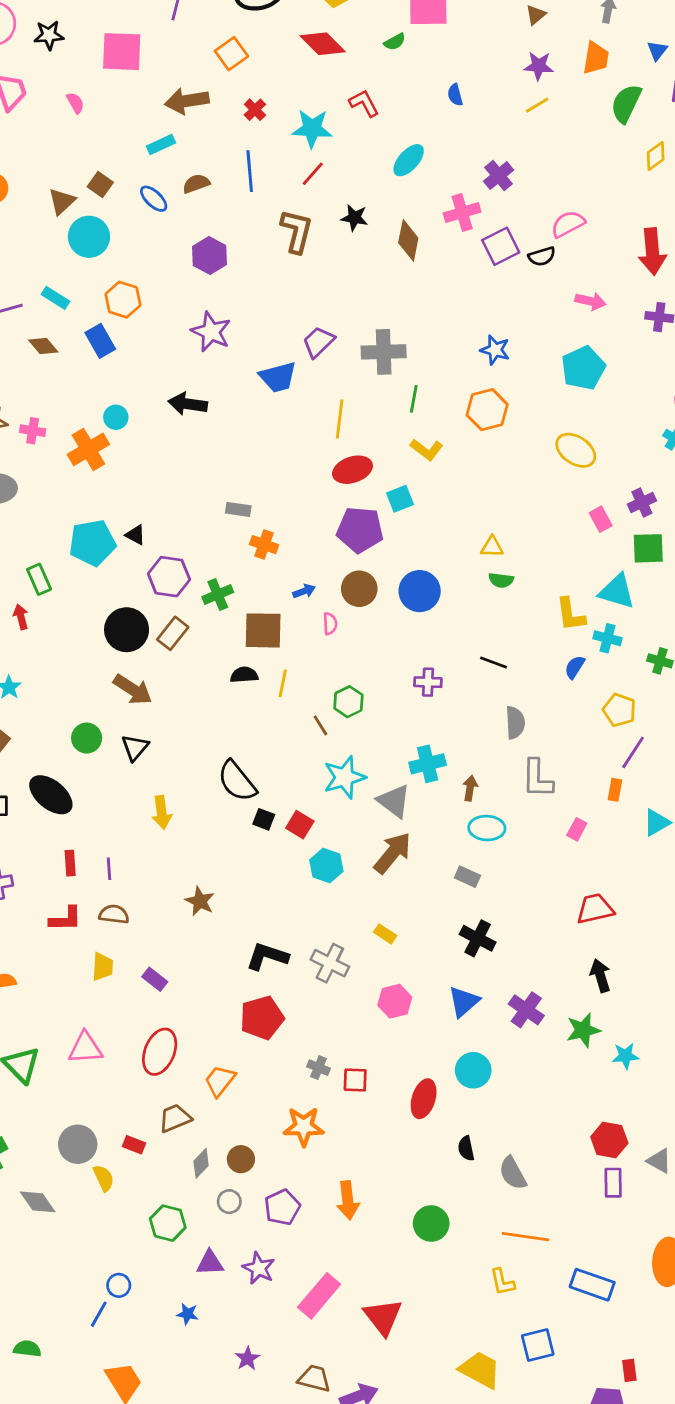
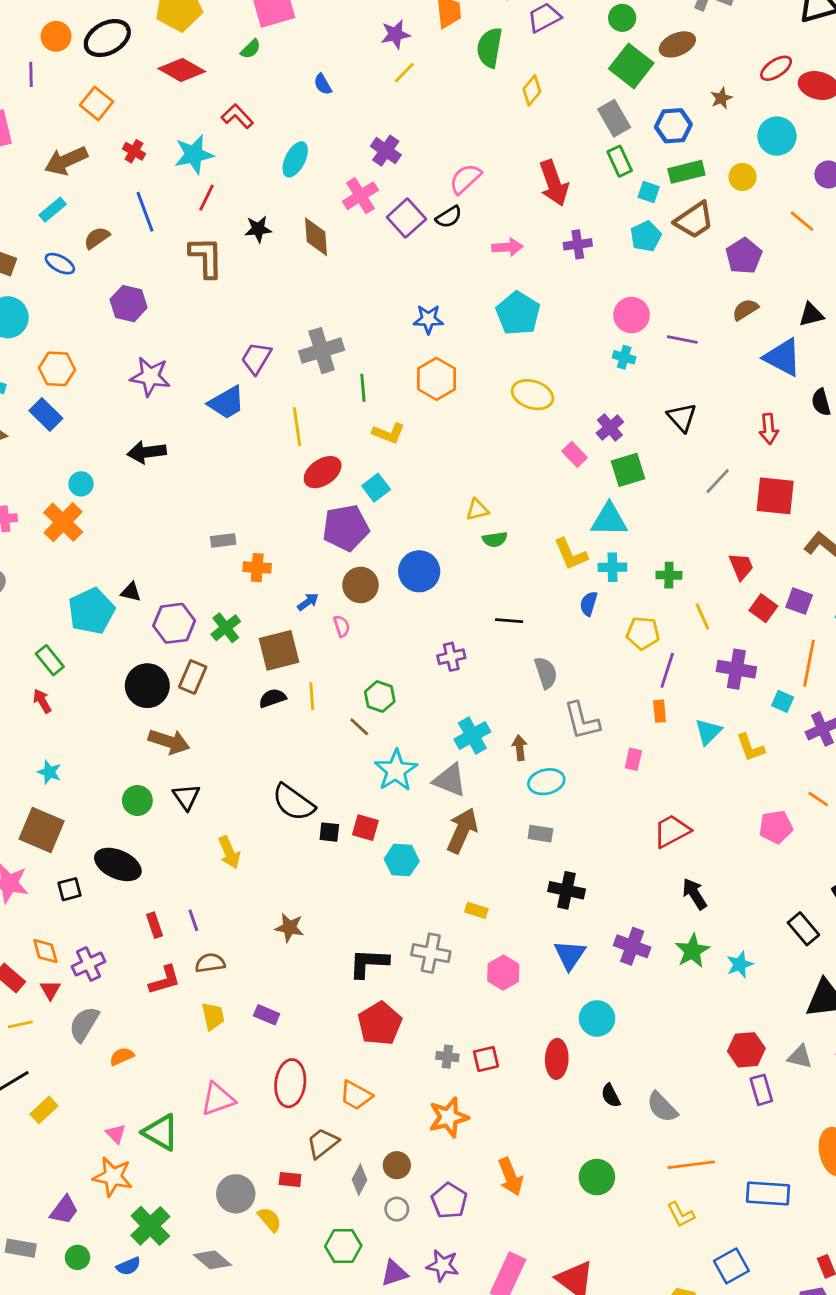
orange trapezoid: (220, 1081) -> (356, 1095), turned -84

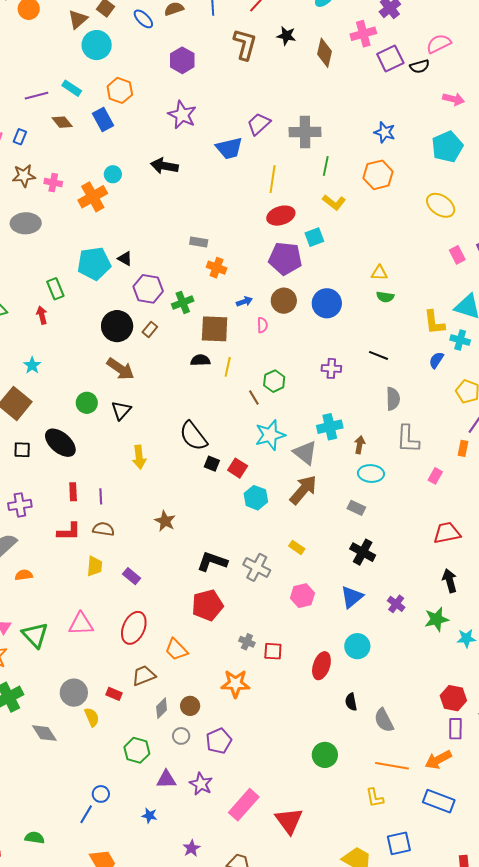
brown rectangle: (193, 677) -> (150, 329), size x0.7
purple cross: (632, 946) -> (396, 604), size x0.7
orange arrow: (510, 1177) -> (438, 760), moved, turned 68

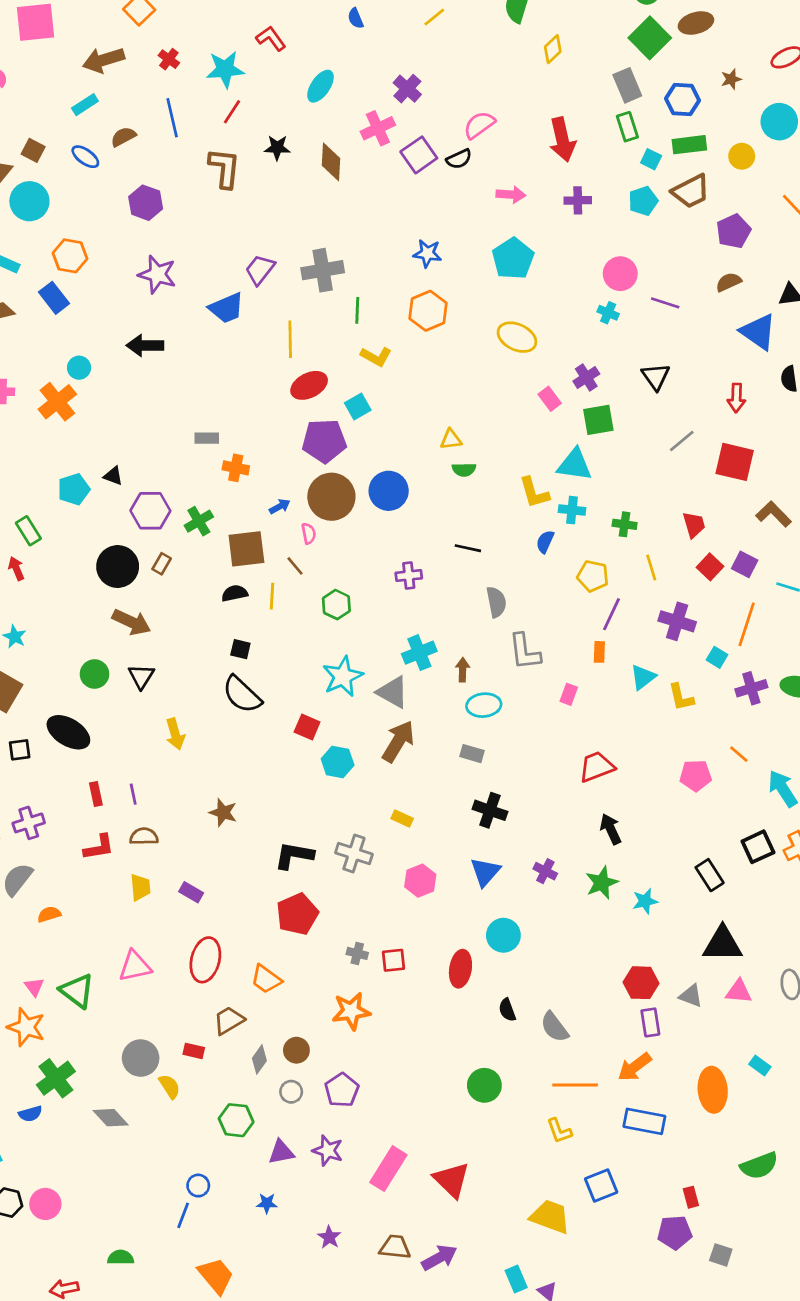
cyan pentagon: (94, 264) -> (74, 489), size x0.7
brown circle: (284, 301) -> (331, 497), size x1.4
brown line: (254, 398) -> (295, 566), moved
black square: (212, 464) -> (240, 649), moved

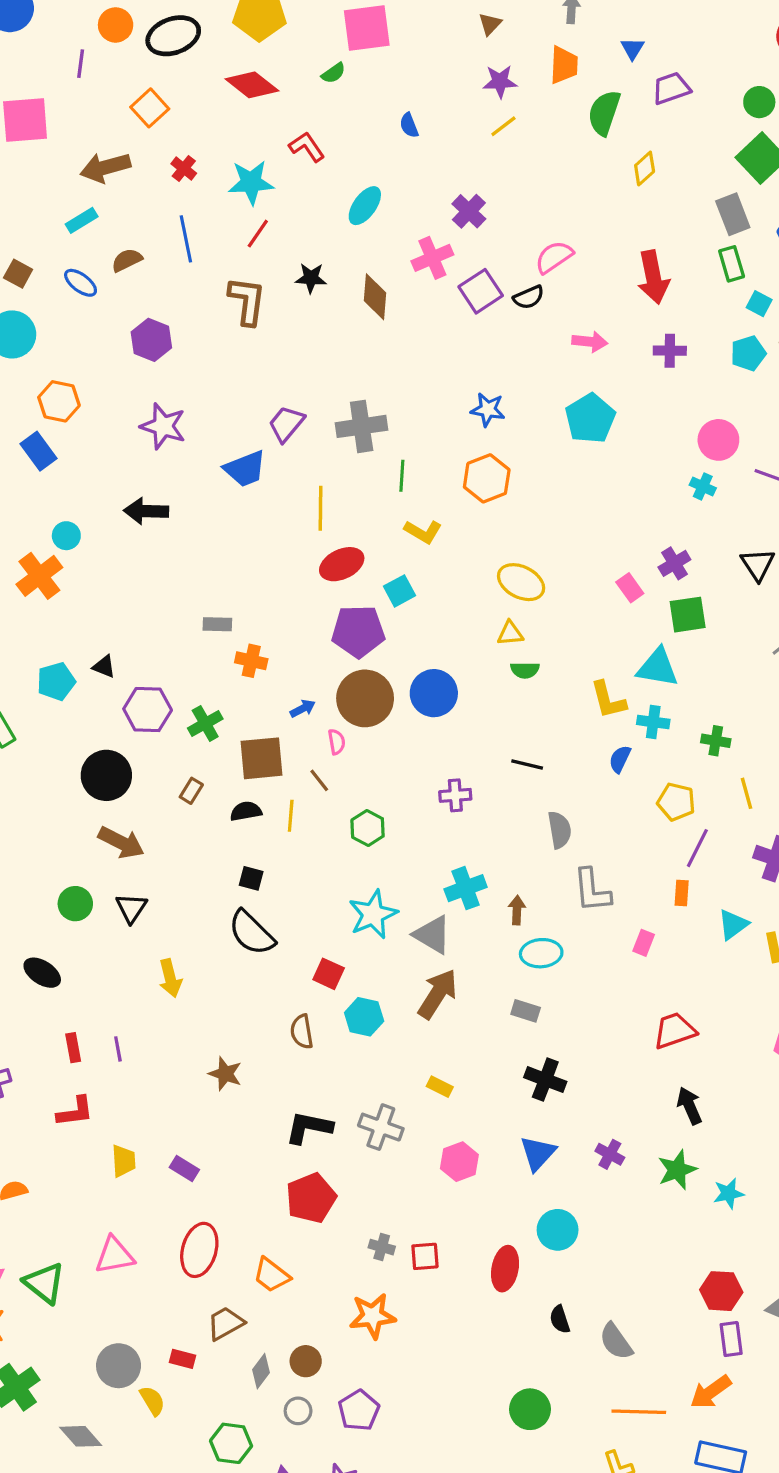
yellow ellipse: (517, 337) -> (521, 582), moved
brown rectangle: (162, 564) -> (191, 791), moved
black ellipse: (68, 732) -> (42, 973), size x0.7
brown semicircle: (144, 836) -> (302, 1032), moved, turned -100

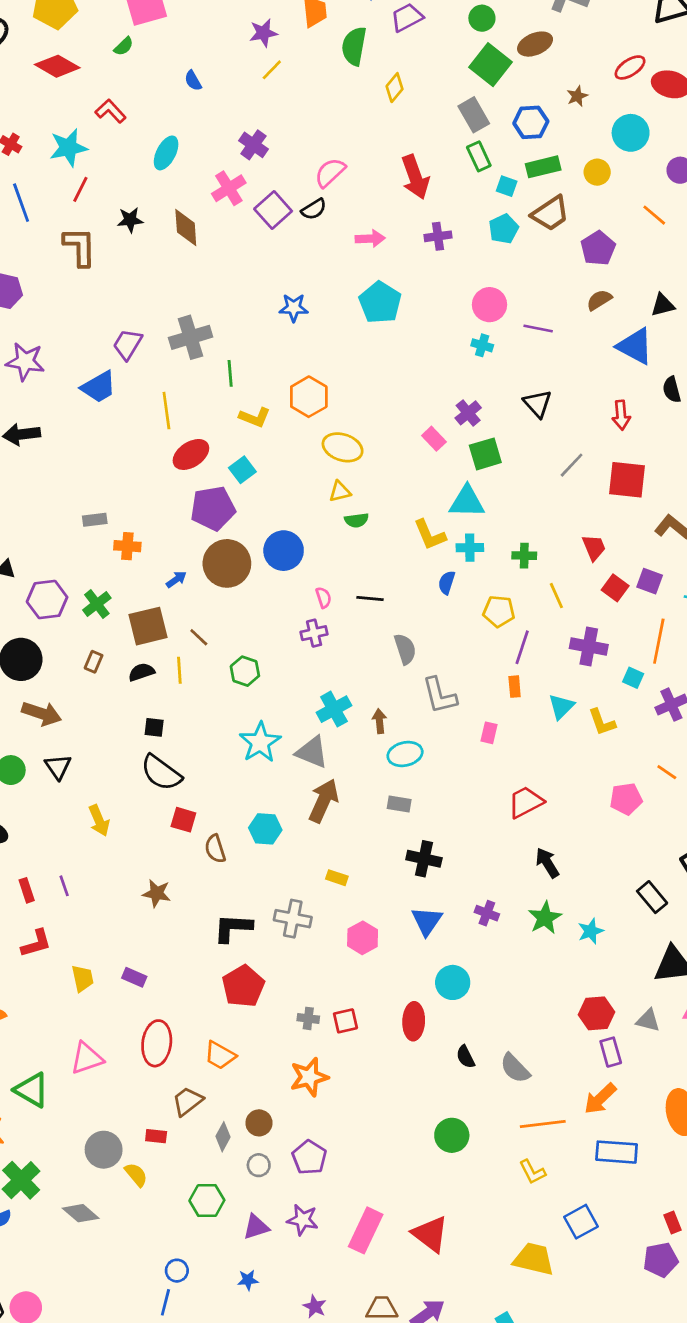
orange hexagon: (487, 478) -> (309, 397), moved
pink semicircle: (337, 742) -> (324, 598), moved
red square: (329, 974) -> (183, 820), moved

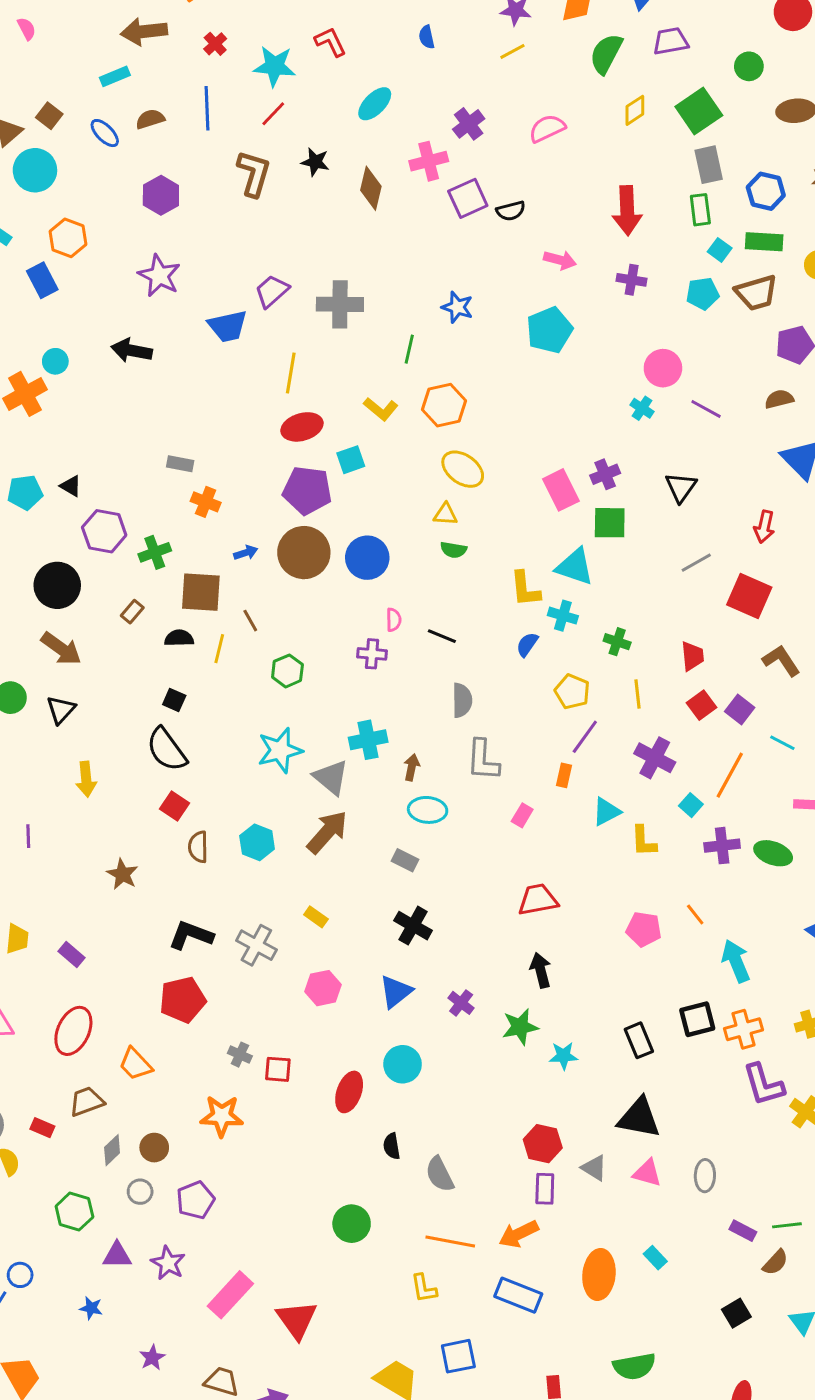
green square: (491, 65) -> (699, 111), moved
pink semicircle: (330, 173) -> (547, 128), moved
green line: (230, 373) -> (409, 349), moved
pink rectangle: (434, 439) -> (561, 490), size x1.5

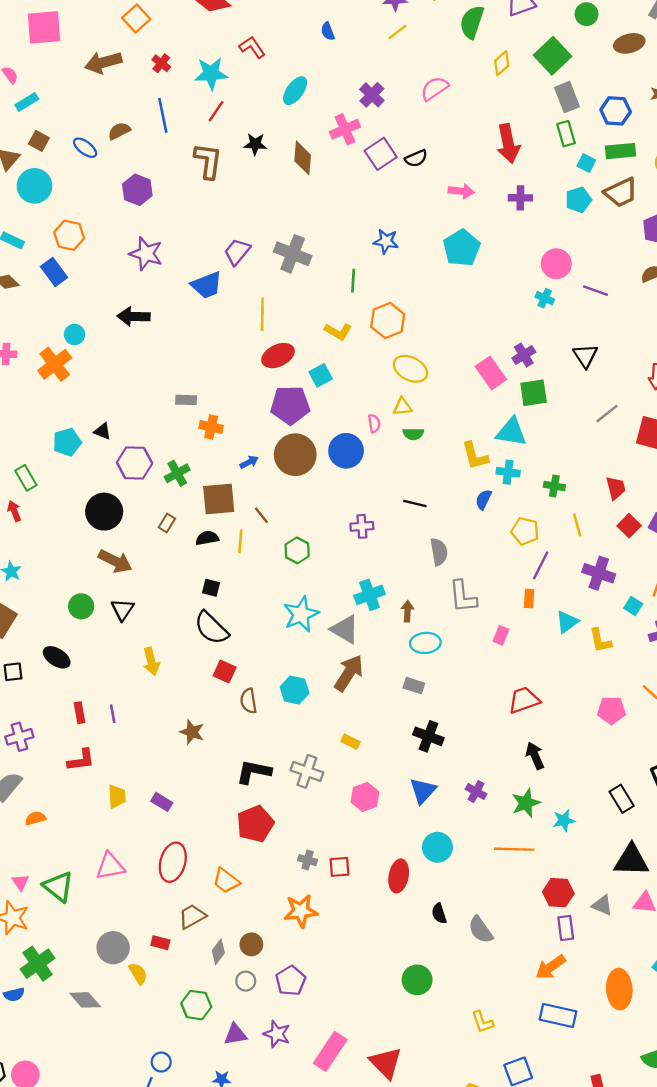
cyan rectangle: (115, 76) -> (27, 102), moved
gray cross: (340, 304) -> (293, 254), turned 30
pink semicircle: (394, 620) -> (374, 423), moved
orange line: (450, 1242) -> (514, 849), moved

